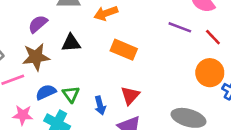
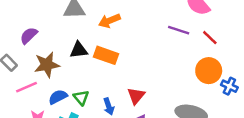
purple semicircle: (38, 24) -> (29, 36), moved
orange rectangle: (124, 50) -> (106, 55), moved

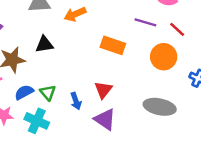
orange rectangle: (106, 55) -> (113, 45), moved
orange circle: (209, 71) -> (164, 57), moved

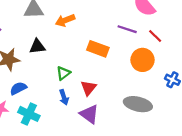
green triangle: (48, 93) -> (63, 73), moved, turned 32

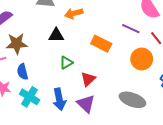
black triangle: (37, 46) -> (56, 35), moved
blue semicircle: (18, 88) -> (23, 72), turned -84
blue arrow: (64, 97) -> (59, 99), moved, size x1.5

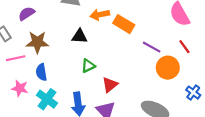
purple line: (131, 29) -> (152, 47), moved
orange rectangle: (101, 44) -> (124, 24), moved

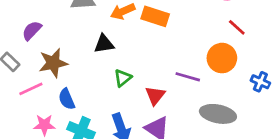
purple line: (152, 47) -> (188, 77), moved

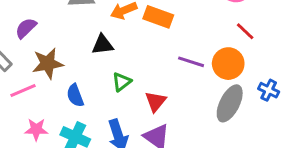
purple line: (188, 77) -> (191, 62), moved
blue semicircle: (67, 99) -> (75, 95), moved
gray ellipse: (218, 114) -> (230, 103), moved, turned -76

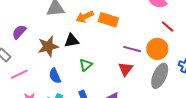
brown star: (48, 63) -> (48, 46), moved
red triangle: (156, 101) -> (126, 69), moved

